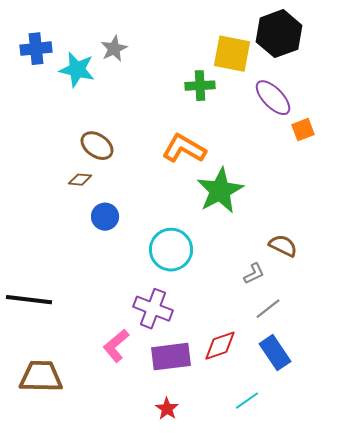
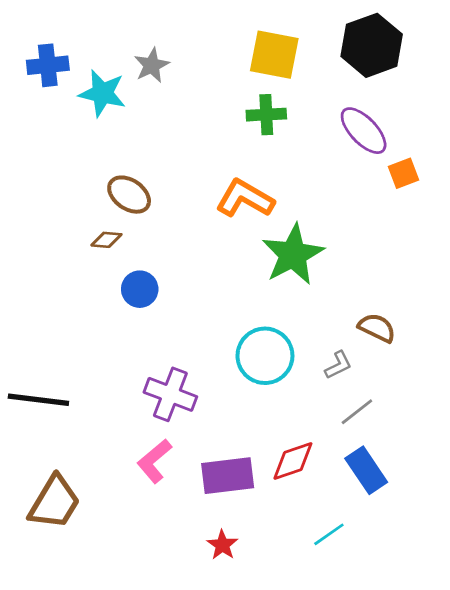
yellow square: (232, 54) -> (274, 55), moved
cyan circle: (171, 250) -> (265, 356), moved
purple cross: (153, 309) -> (170, 394), moved
brown trapezoid: (41, 377) -> (54, 502), turned 120

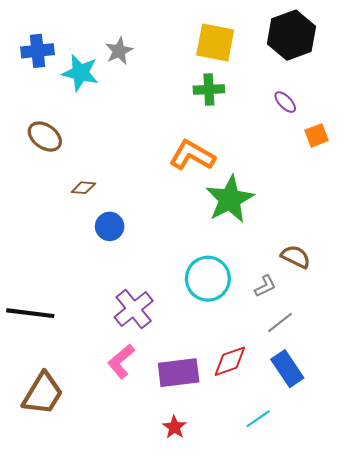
purple ellipse: (364, 131) -> (285, 102), size x0.6
brown ellipse: (129, 195) -> (45, 137), moved
purple cross: (170, 394) -> (134, 309), turned 30

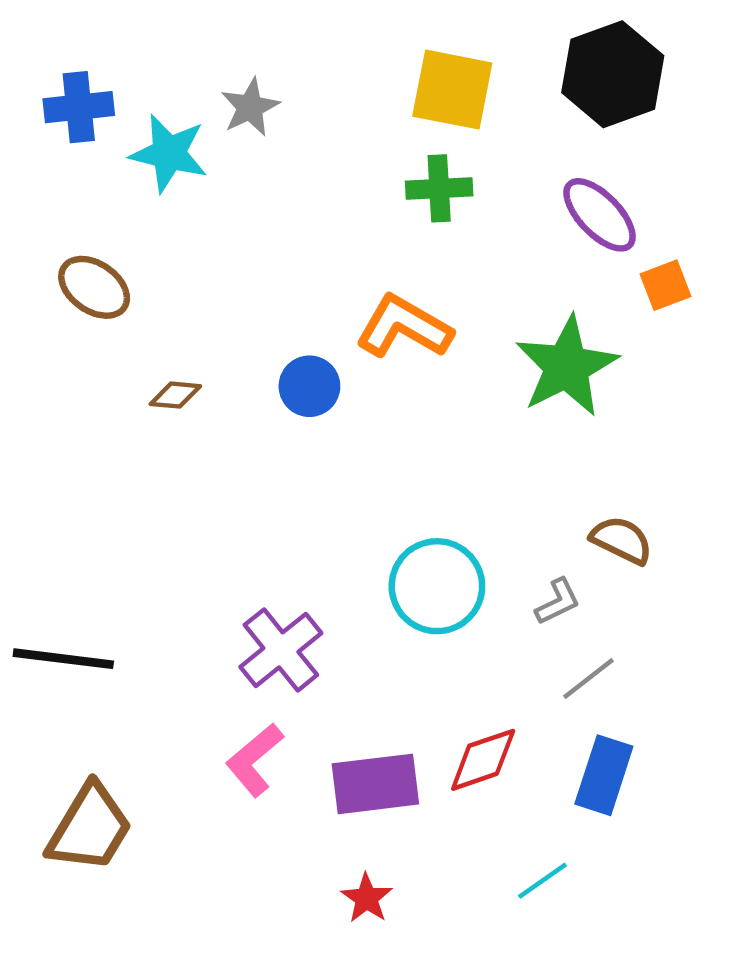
purple ellipse: (285, 102) -> (600, 215), size x1.6
green star: (230, 199) -> (567, 366), moved
blue circle: (110, 226) -> (309, 386), moved
blue rectangle: (287, 369) -> (604, 775), turned 52

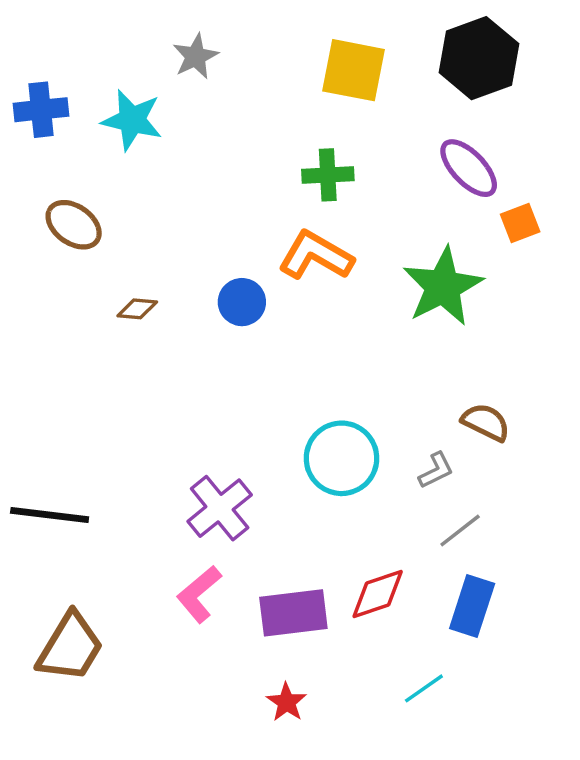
blue cross: (79, 107) -> (41, 110), moved
gray star: (250, 107) -> (196, 56), moved
green cross: (439, 188) -> (328, 175), moved

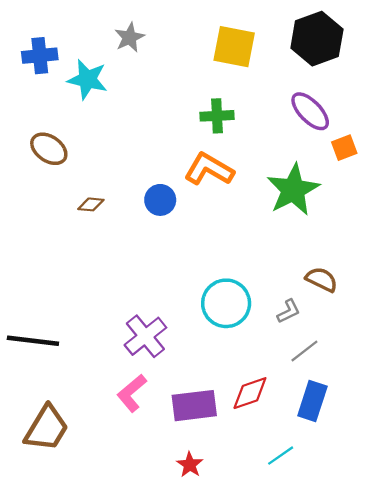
blue cross: (41, 110) -> (40, 56), moved

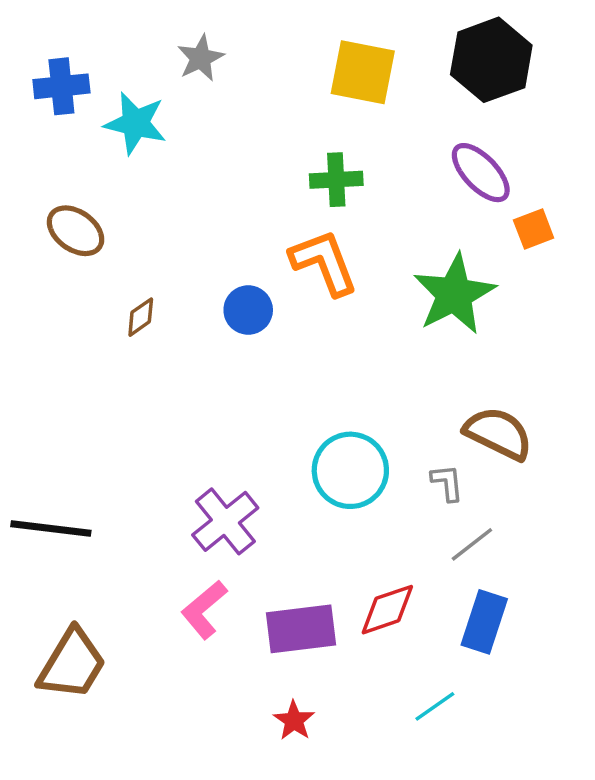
orange L-shape: (209, 169) -> (324, 262), turned 39
brown diamond: (91, 204) -> (141, 317), turned -40
brown semicircle: (322, 279) -> (498, 433), size x1.4
gray L-shape: (289, 311) -> (447, 483), turned -70

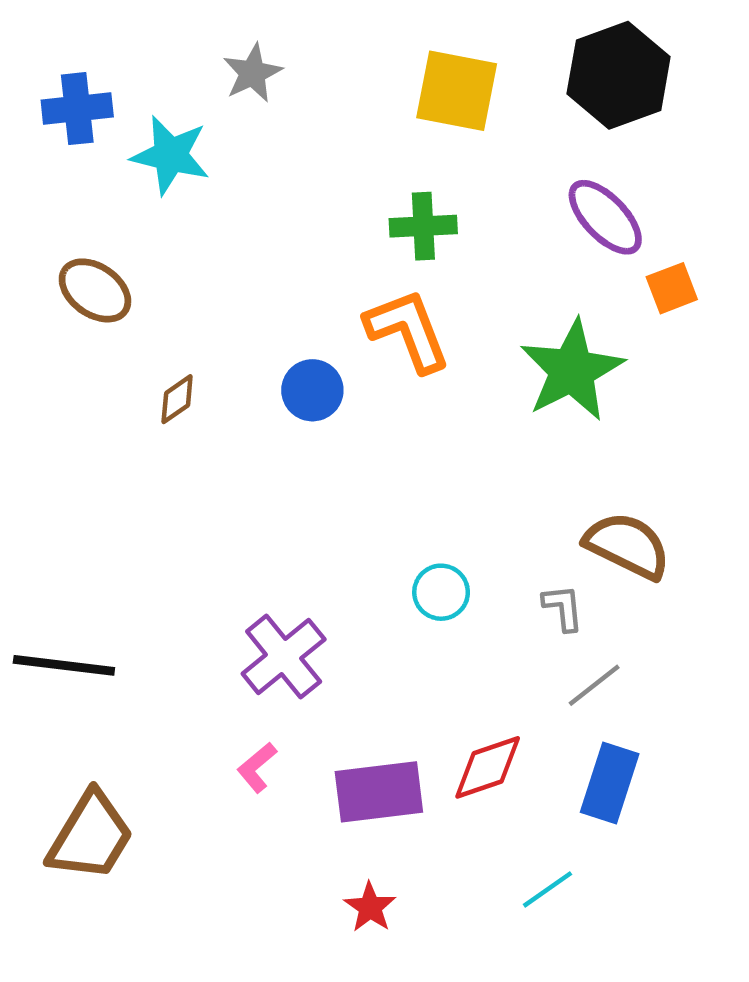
cyan circle: (350, 470) -> (441, 592), size x0.6
pink L-shape: (204, 610) -> (257, 767), size x0.7

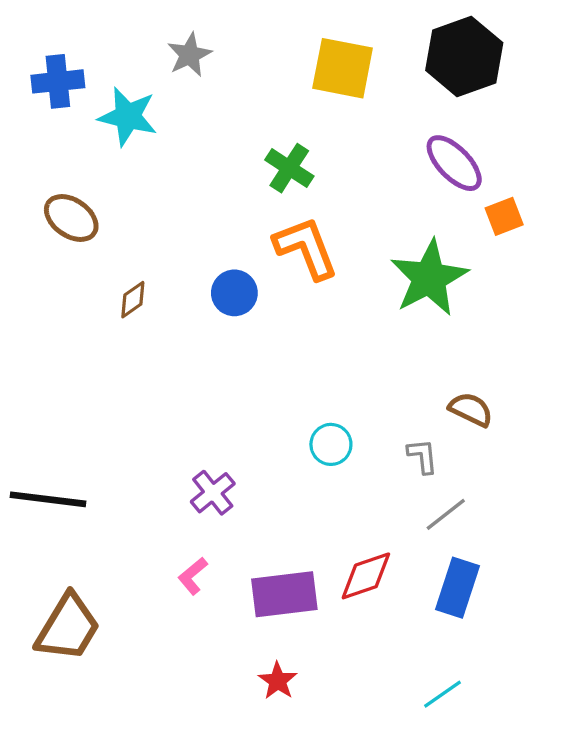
green cross: (423, 226) -> (289, 168), moved, turned 36
brown semicircle: (627, 546) -> (471, 409), size x0.7
purple cross: (284, 657) -> (213, 493), size x0.7
cyan line: (548, 889) -> (442, 694), moved

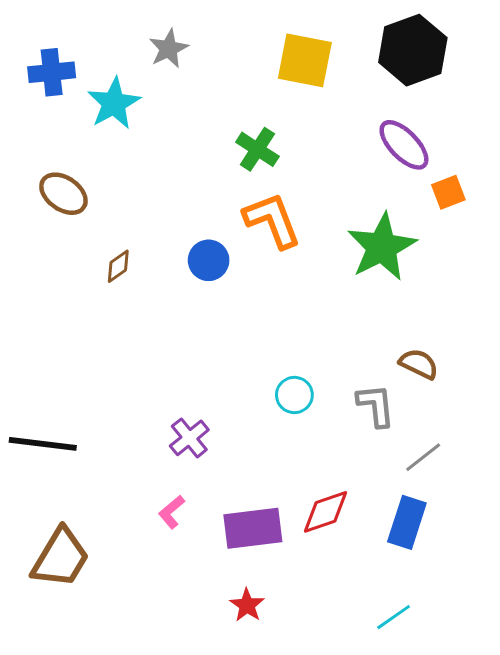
cyan star: (128, 116) -> (114, 103), turned 30
gray L-shape: (423, 456) -> (376, 405), size x1.4
gray line: (446, 514) -> (423, 457), moved

